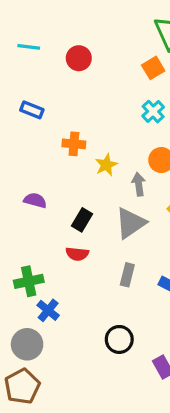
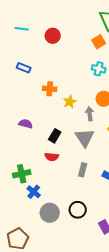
cyan cross: (153, 112) -> (99, 69), turned -32
gray triangle: (131, 223) -> (85, 138), turned -30
gray circle: (27, 344) -> (50, 213), moved

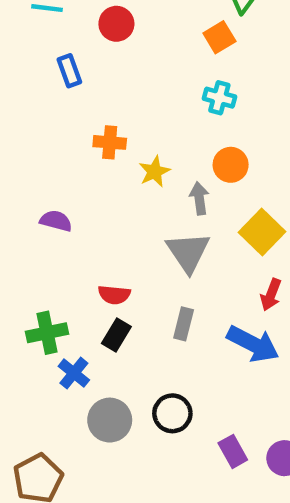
blue rectangle: (24, 68) -> (69, 71), moved, turned 48
black rectangle: (55, 136) -> (116, 335), moved

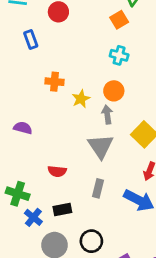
orange circle: (231, 165) -> (114, 91), moved
green cross: (47, 333) -> (18, 194), turned 30
black rectangle: (116, 335) -> (62, 209), moved, turned 48

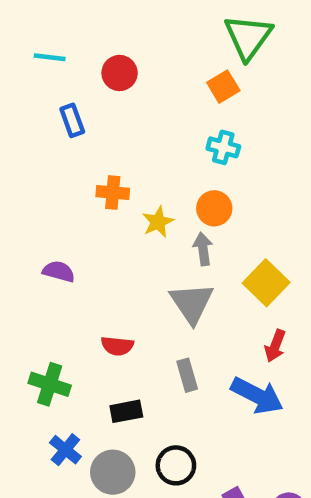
gray rectangle: (98, 188) -> (187, 375), turned -30
blue cross: (33, 217) -> (65, 450), moved

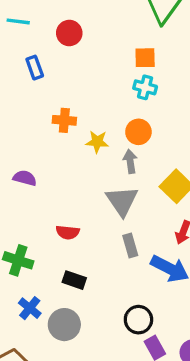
orange square: (223, 87) -> (145, 58), moved, turned 30
yellow star: (158, 222) -> (97, 142), turned 30
gray rectangle: (187, 375) -> (130, 245), moved
black rectangle: (126, 411) -> (74, 280), turned 30
black circle: (176, 465) -> (138, 320), moved

